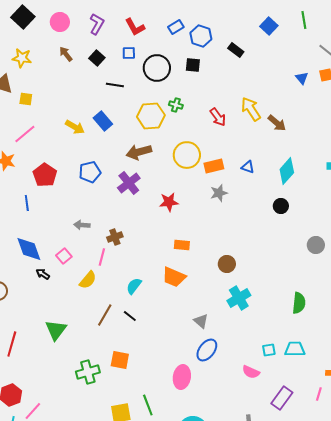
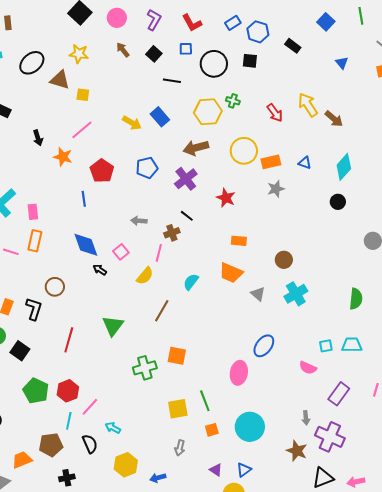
blue triangle: (302, 78) -> (342, 63), moved
red star: (169, 202) -> (226, 198), turned 30
black line: (130, 316) -> (187, 216), moved
gray triangle: (201, 321) -> (258, 294), moved

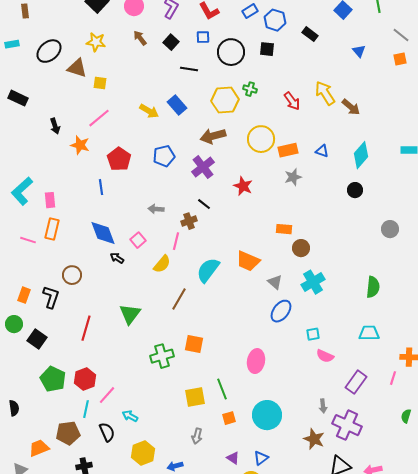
orange rectangle: (239, 241) -> (284, 229), moved
cyan semicircle: (191, 282) -> (208, 270), size x1.5
blue ellipse: (264, 346) -> (281, 311), moved
cyan square: (326, 346) -> (313, 334), moved

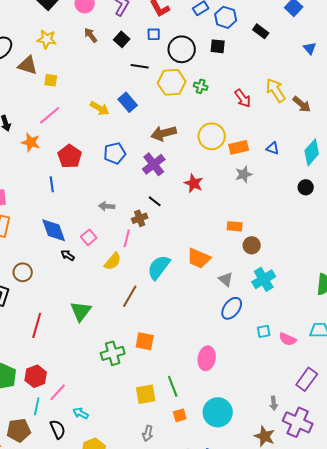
yellow hexagon: (225, 100) -> (172, 82), moved
pink semicircle: (325, 356) -> (288, 339), moved

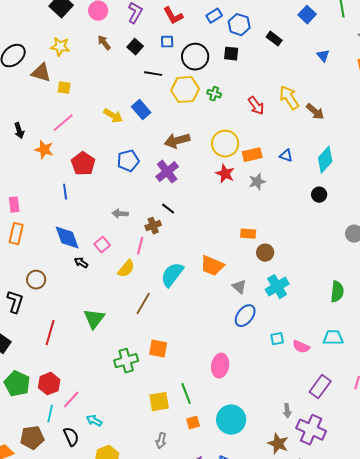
red star: (194, 183) -> (225, 174), moved

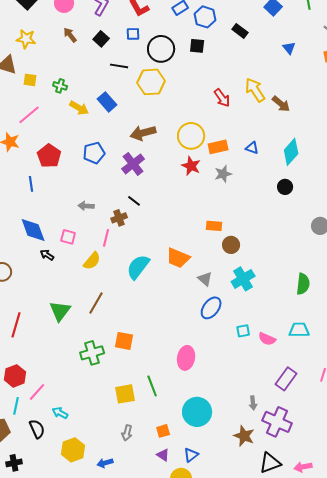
green cross: (214, 94) -> (60, 86), moved
pink square: (102, 245) -> (68, 237), turned -35
brown line: (143, 304) -> (96, 303), moved
orange square: (193, 423) -> (163, 431), moved

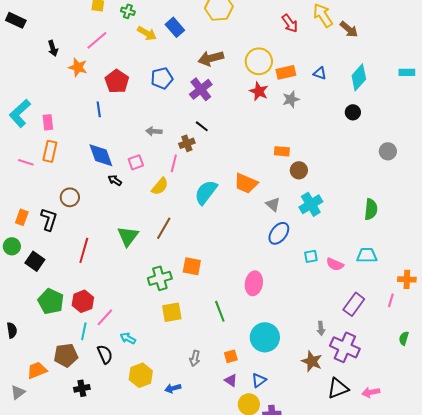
pink square: (68, 237) -> (136, 162), turned -35
yellow square: (125, 394) -> (172, 312), moved

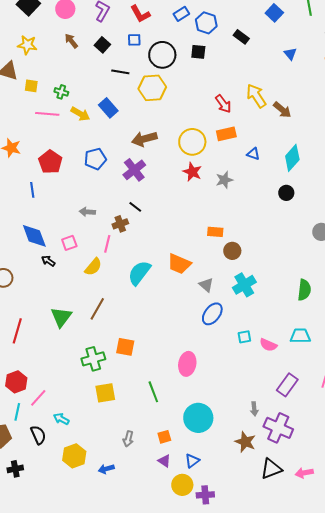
pink line: (97, 40) -> (47, 114), moved, turned 45
orange rectangle: (286, 72) -> (226, 134), moved

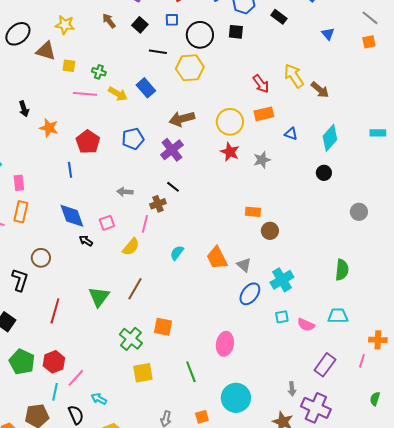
orange trapezoid: (179, 264) -> (217, 258), moved, turned 40
cyan semicircle: (139, 273) -> (177, 253), size x0.6
cyan cross: (244, 285) -> (282, 280), moved
green cross: (93, 359) -> (131, 339), turned -35

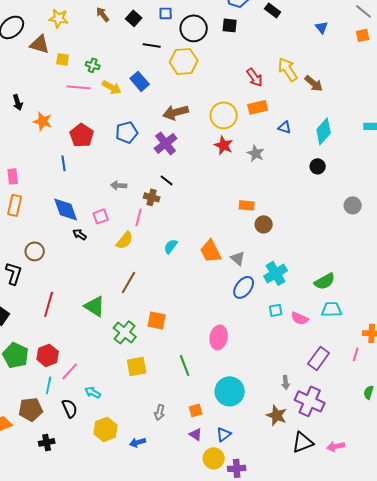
gray star: (262, 160) -> (256, 153), turned -30
brown cross: (158, 204) -> (152, 197), turned 35
green semicircle: (342, 270) -> (325, 281), moved, turned 55
green triangle: (99, 297) -> (95, 306), moved, turned -35

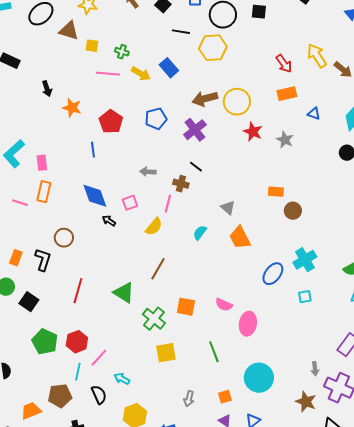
yellow circle: (224, 115) -> (237, 102), moved
gray triangle: (238, 258) -> (228, 208), moved
pink semicircle: (300, 318) -> (224, 305), moved

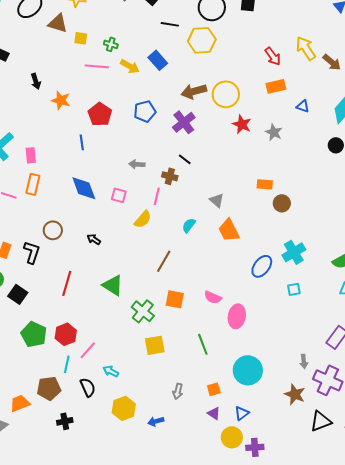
pink square: (130, 203) -> (119, 195), turned 35
black arrow: (109, 221) -> (94, 239), moved
brown line: (158, 269) -> (164, 261), moved

